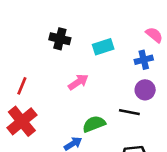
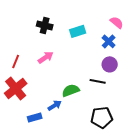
blue cross: (144, 60) -> (109, 41), turned -32
pink arrow: (78, 82) -> (46, 57), moved

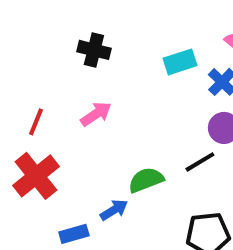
cyan rectangle: (78, 31) -> (180, 62), moved
black line: (98, 81) -> (200, 162), turned -42

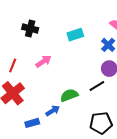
black cross: (94, 50) -> (30, 28), moved
cyan rectangle: (180, 62) -> (75, 35), moved

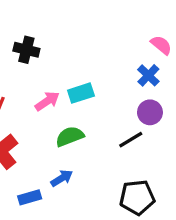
cyan rectangle: (75, 35) -> (81, 93), moved
green semicircle: (69, 95) -> (70, 136), moved

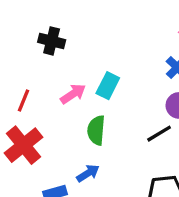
cyan rectangle: (81, 93) -> (108, 86), turned -45
green semicircle: (70, 136) -> (96, 130), turned -64

